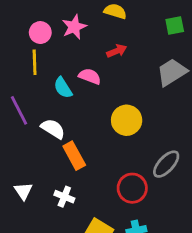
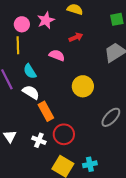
cyan semicircle: (63, 88) -> (30, 71), moved
red circle: (132, 188) -> (64, 134), moved

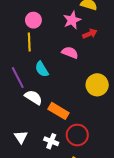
pink star: (46, 20) -> (72, 20), moved
white semicircle: (31, 92) -> (33, 97), moved
orange rectangle: (46, 111) -> (58, 111), turned -30

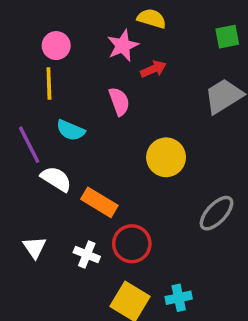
pink semicircle: (70, 52) -> (119, 101), turned 49
cyan semicircle: (42, 69) -> (71, 130), turned -35

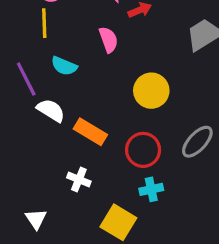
red circle: (132, 244) -> (143, 150), moved
white triangle: (35, 247) -> (36, 219), moved
cyan cross: (179, 298) -> (151, 189), moved

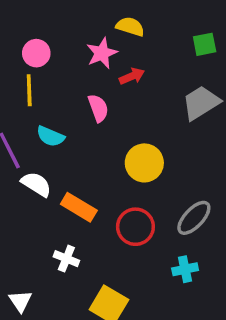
cyan cross: (151, 189) -> (185, 269), moved

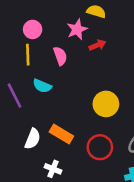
pink semicircle: (98, 108) -> (60, 56), moved
white semicircle: (36, 184) -> (33, 139), moved, turned 80

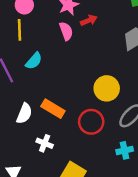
pink semicircle: (60, 56) -> (66, 31), moved
cyan semicircle: (42, 86) -> (34, 61), turned -72
yellow circle: (106, 104) -> (107, 88), moved

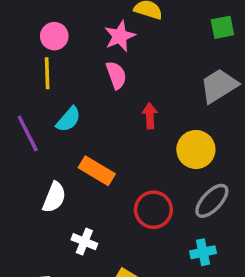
red arrow: (89, 20) -> (150, 116), moved, turned -70
yellow circle: (107, 88) -> (196, 149), moved
orange rectangle: (53, 109) -> (97, 171), moved

